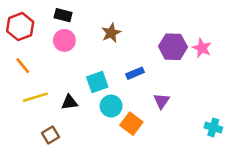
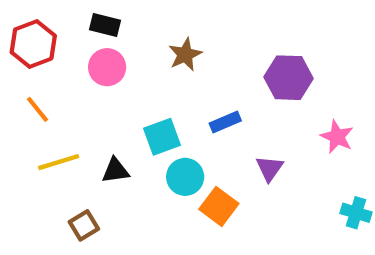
pink star: (202, 48) -> (337, 137), moved

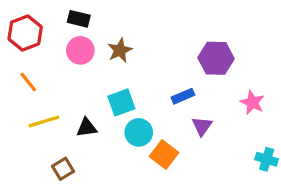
brown star: (185, 55) -> (120, 50), moved
blue rectangle: (225, 122) -> (183, 96), moved

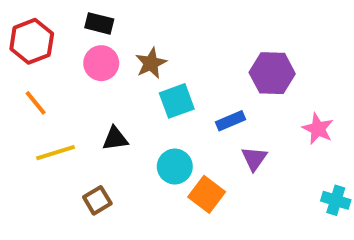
cyan square: (121, 102) -> (177, 101), moved
black triangle: (87, 128) -> (115, 139), moved
brown square: (63, 169) -> (97, 200), moved

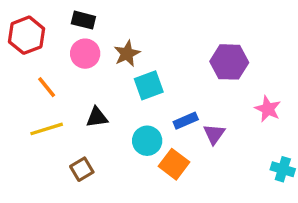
orange line: (36, 103) -> (47, 87), moved
blue rectangle: (230, 121) -> (186, 121), moved

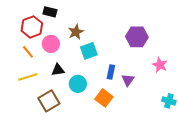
red hexagon: (26, 35) -> (32, 27), moved
pink circle: (85, 54) -> (51, 44), moved
blue rectangle: (186, 121) -> (111, 72), turned -56
cyan circle: (147, 141) -> (78, 84), moved
brown square: (82, 169) -> (49, 101), size x1.5

